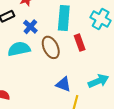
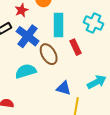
blue cross: (30, 27) -> (28, 36), size x1.6
cyan semicircle: (19, 49) -> (26, 71), moved

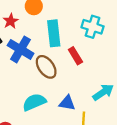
cyan semicircle: (26, 71) -> (34, 102), moved

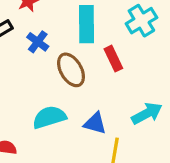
cyan cross: (93, 27) -> (141, 21), turned 35
blue cross: (21, 49) -> (38, 42), size x0.6

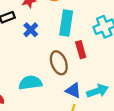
brown ellipse: (71, 70) -> (59, 63), moved
blue triangle: (95, 123) -> (73, 90), moved

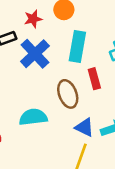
blue cross: (31, 30) -> (35, 54), size x1.6

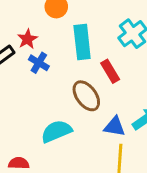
red star: (33, 19) -> (27, 39), moved
blue cross: (35, 54) -> (39, 63), size x0.6

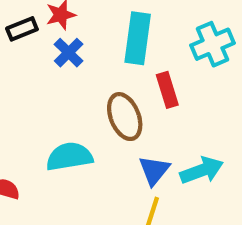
blue triangle: (115, 127) -> (154, 170), turned 45

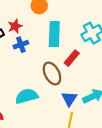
blue cross: (69, 53) -> (21, 45), turned 32
red rectangle: (167, 90) -> (72, 58), turned 63

